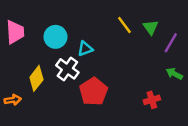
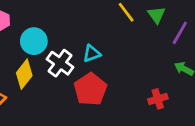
cyan circle: (55, 37) -> (34, 41), moved
cyan triangle: (85, 49) -> (92, 54), moved

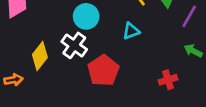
cyan circle: (34, 41) -> (86, 16), moved
cyan triangle: (92, 54) -> (131, 31), moved

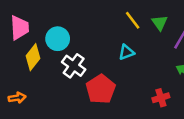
cyan circle: (86, 16) -> (58, 39), moved
yellow diamond: (40, 56) -> (33, 57), moved

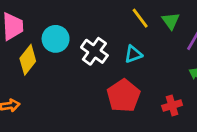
white cross: (74, 66) -> (94, 51), moved
red pentagon: (101, 89) -> (124, 96), moved

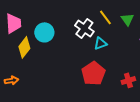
white cross: (94, 51) -> (84, 28), moved

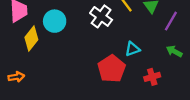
cyan triangle: (100, 43) -> (132, 49), moved

